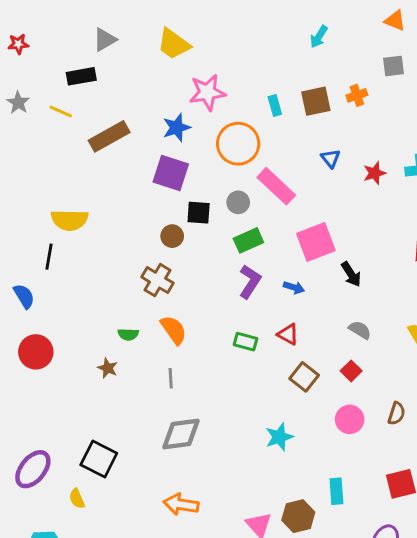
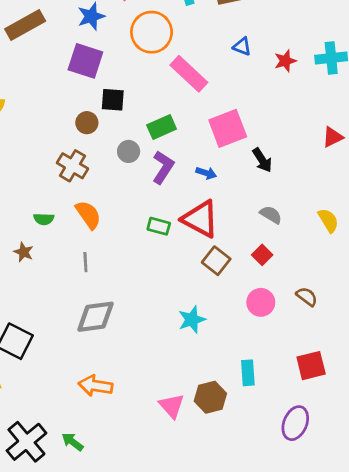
blue triangle: (331, 158) -> (242, 47), turned -30
gray circle: (238, 202) -> (129, 151), moved
red triangle: (288, 334) -> (200, 219), size x1.8
brown semicircle: (397, 414) -> (307, 297), turned -70

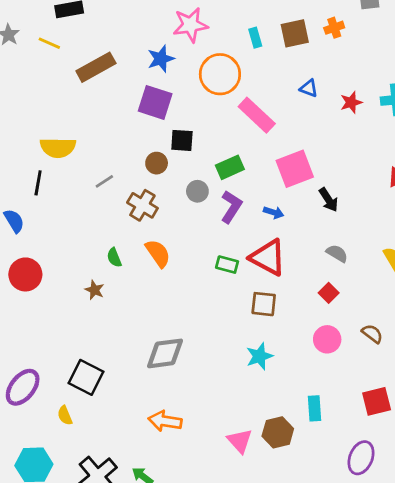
green semicircle: (44, 219) -> (114, 258), turned 66
brown square: (216, 261) -> (264, 304), moved, turned -32
gray line: (85, 262) -> (104, 181), moved, turned 60

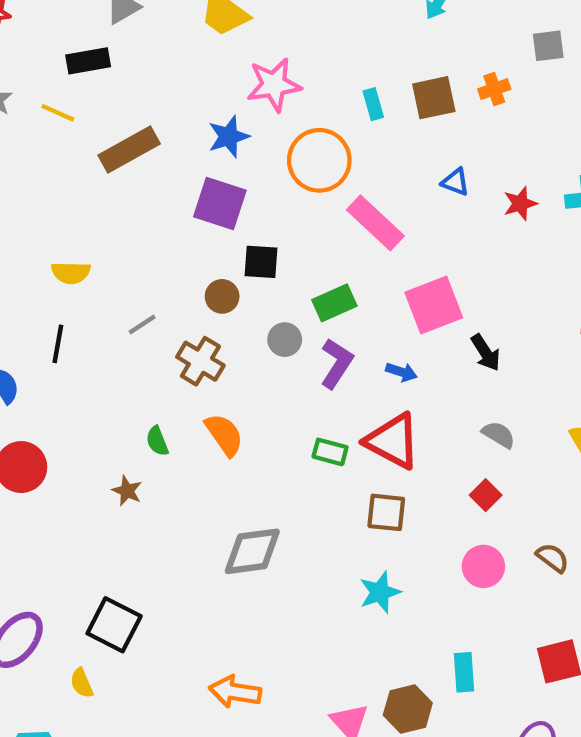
yellow semicircle: (58, 148) -> (71, 273), size x0.7
black line: (38, 183) -> (58, 344), moved
gray diamond: (165, 353) -> (252, 551), moved

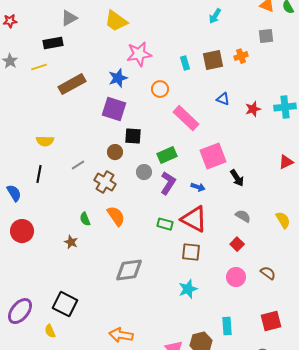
yellow line: (58, 113) -> (39, 67), turned -42
orange circle: (319, 160) -> (160, 89), size x0.6

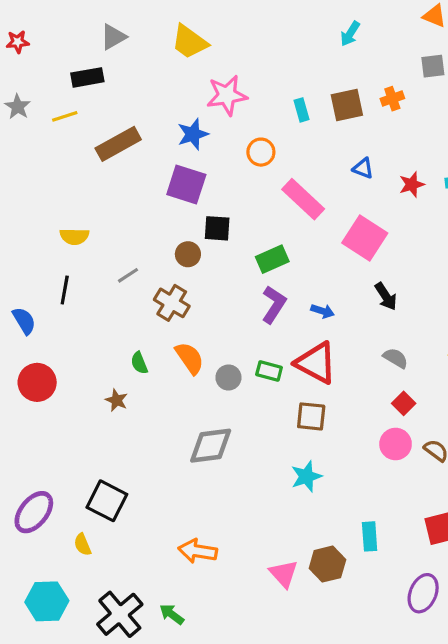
pink square: (213, 156) -> (365, 238), moved, turned -36
gray circle: (144, 172) -> (228, 378), moved
red square: (237, 244) -> (404, 403), moved
pink circle: (236, 277) -> (396, 444), moved

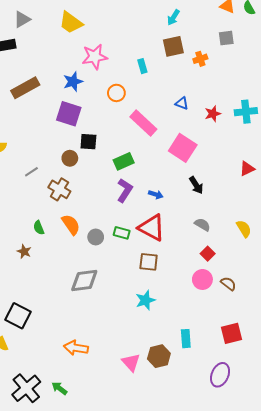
brown square: (347, 105) -> (173, 46), moved

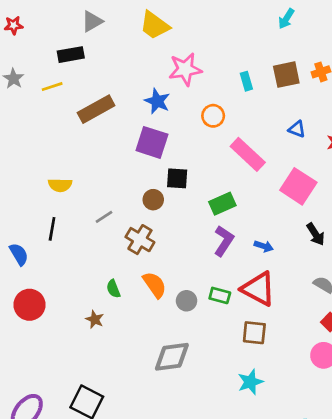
brown square: (173, 46) -> (286, 75), moved
blue star: (73, 82) -> (157, 101), turned -30

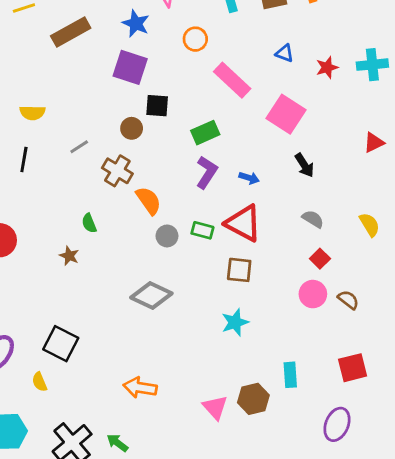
orange semicircle: (155, 285) -> (149, 201), moved
gray diamond: (172, 357) -> (151, 295), turned 33

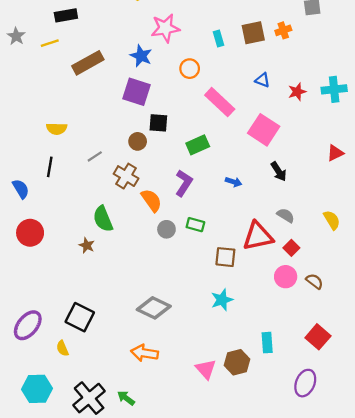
purple L-shape: (207, 172) -> (184, 183), moved
green semicircle: (89, 223) -> (103, 219), size x1.6
red triangle: (243, 223) -> (258, 236), moved, turned -40
gray diamond: (151, 295) -> (154, 308), moved
red square: (353, 368) -> (318, 337), turned -35

